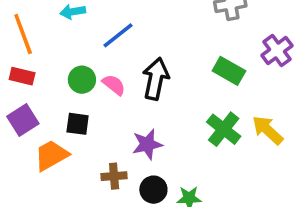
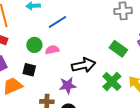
black arrow: (156, 79) -> (84, 65), moved, turned 60
pink semicircle: (114, 85) -> (52, 50), turned -56

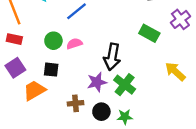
black arrow: (84, 65) -> (112, 57), turned 120
green cross: (112, 81) -> (125, 85), moved

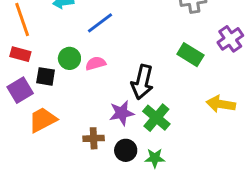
black square: (51, 70) -> (46, 76), moved
yellow arrow: (175, 71) -> (221, 104), turned -35

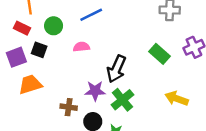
green circle: (69, 58) -> (54, 26), moved

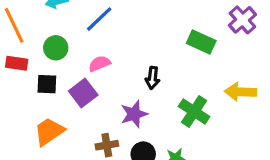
purple square: (16, 57) -> (83, 93), moved
black arrow: (116, 69) -> (152, 78), size x0.6
green cross: (122, 100) -> (194, 111), moved

